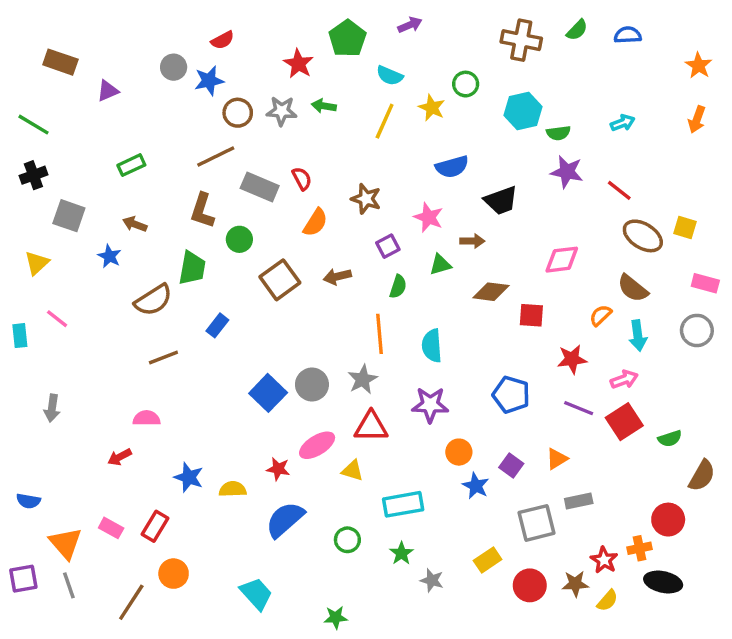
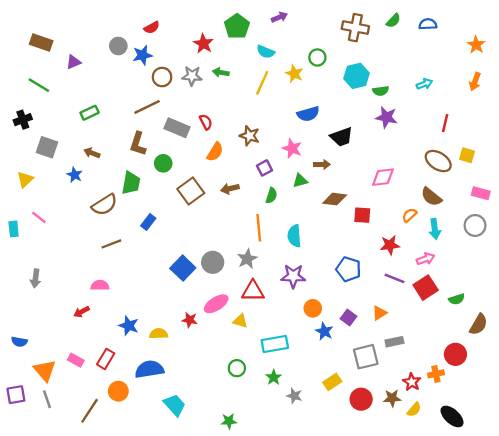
green line: (33, 125) -> (39, 85), moved
red line: (619, 190) -> (445, 123), moved, turned 66
blue semicircle: (285, 520) -> (149, 369), moved, turned 32
black ellipse: (663, 582) -> (452, 416), moved, turned 30

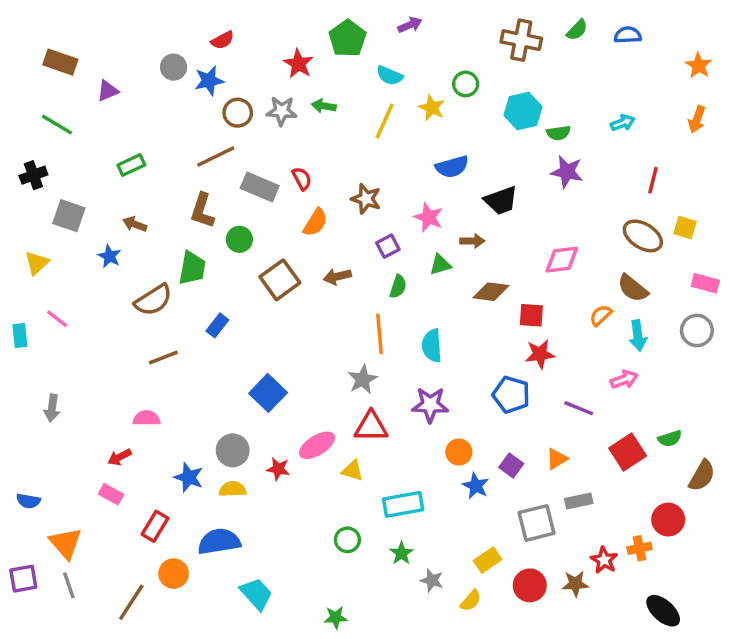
red star: (390, 245) -> (540, 354), moved
gray circle: (213, 262) -> (233, 450), moved
red square: (426, 288) -> (628, 452), moved
pink rectangle: (76, 360) -> (111, 494), moved
yellow semicircle: (414, 410) -> (471, 601), moved

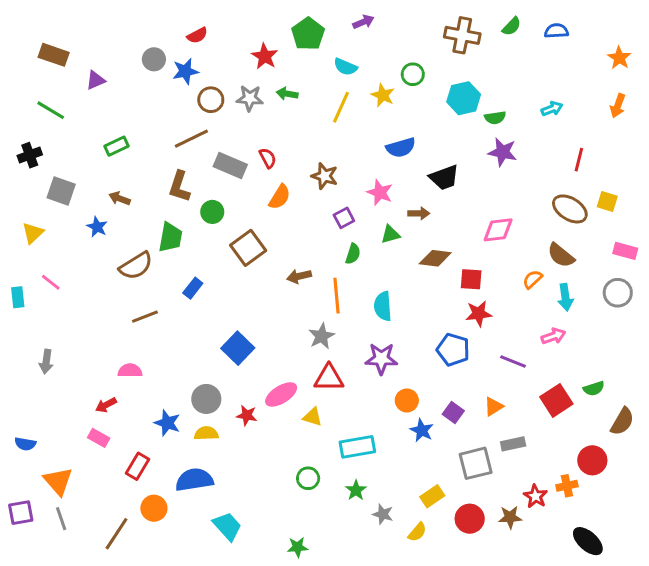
brown arrow: (337, 276) -> (299, 276), moved

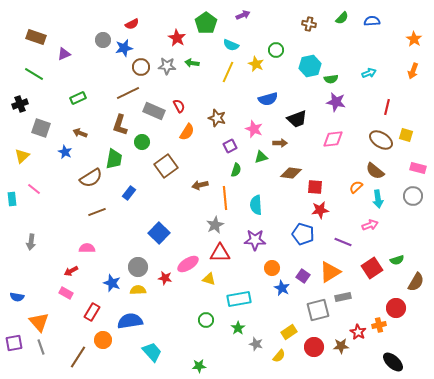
brown cross: (462, 35) -> (309, 24), size x0.6
pink diamond: (498, 230) -> (333, 139), moved
orange triangle: (494, 406) -> (330, 272), size x1.6

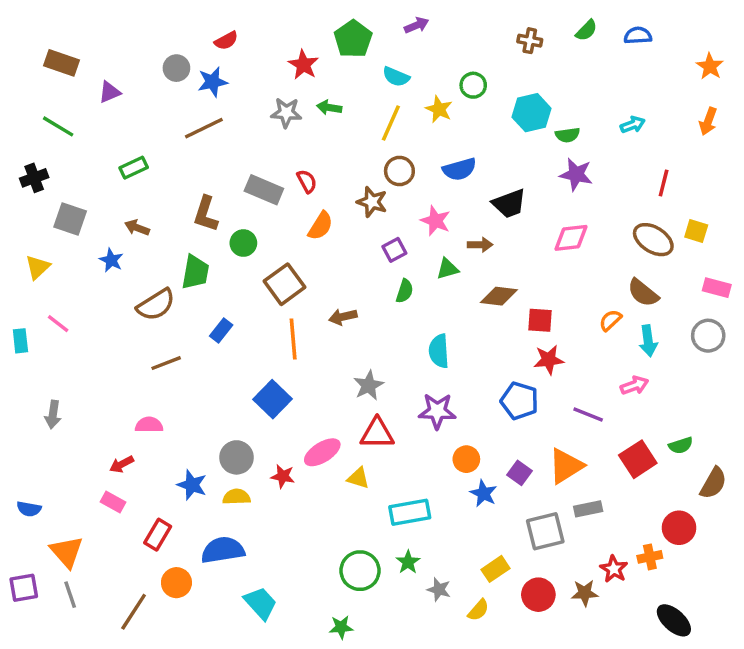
brown circle: (141, 67) -> (399, 171), moved
brown line: (128, 93) -> (204, 128), moved
orange line: (225, 198) -> (293, 339), moved
green circle: (206, 320) -> (360, 571), moved, size x1.5

